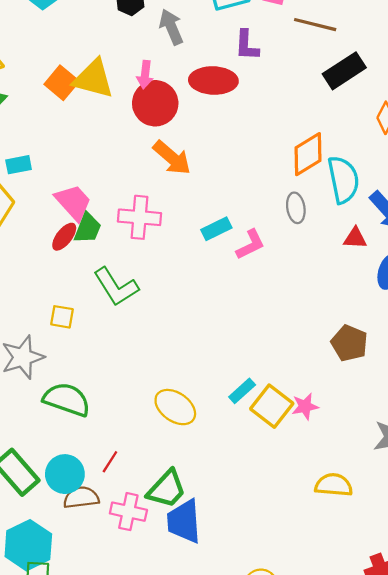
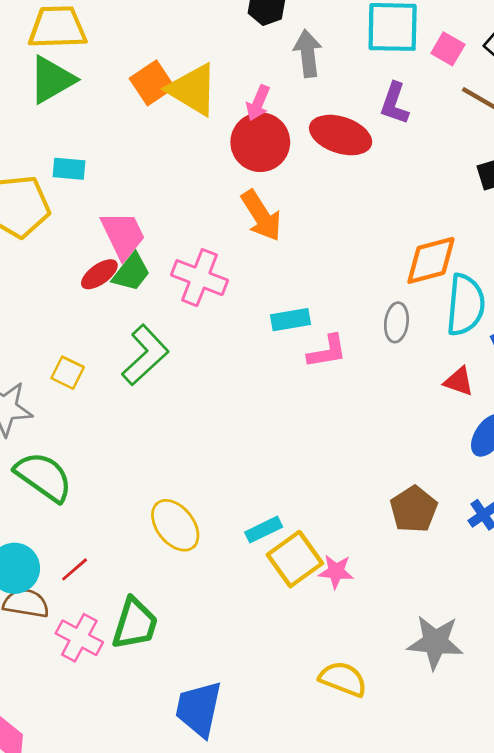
green L-shape: (116, 287) -> (145, 355), turned -117
green trapezoid: (167, 489) -> (135, 624), turned -42
blue trapezoid: (184, 521) -> (199, 709), moved

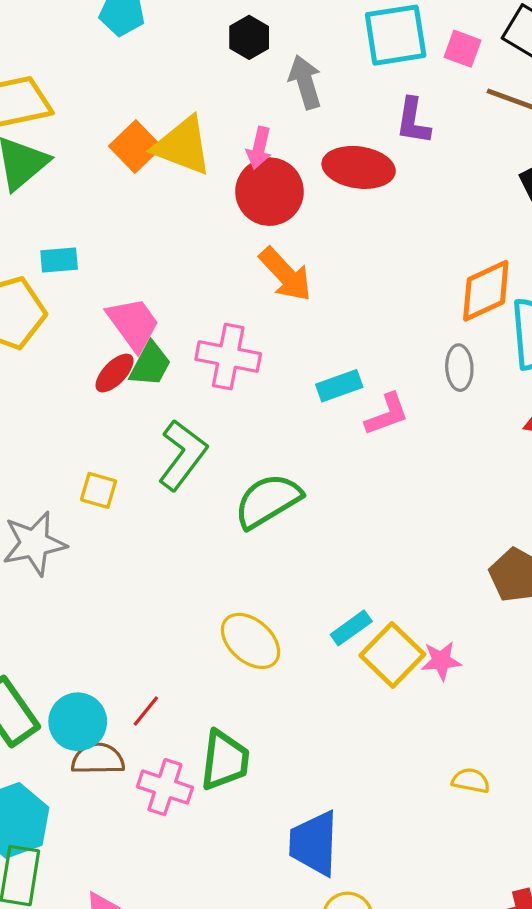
green semicircle: (44, 477) -> (268, 501), moved, turned -56
yellow semicircle: (343, 679) -> (471, 781), size x0.7

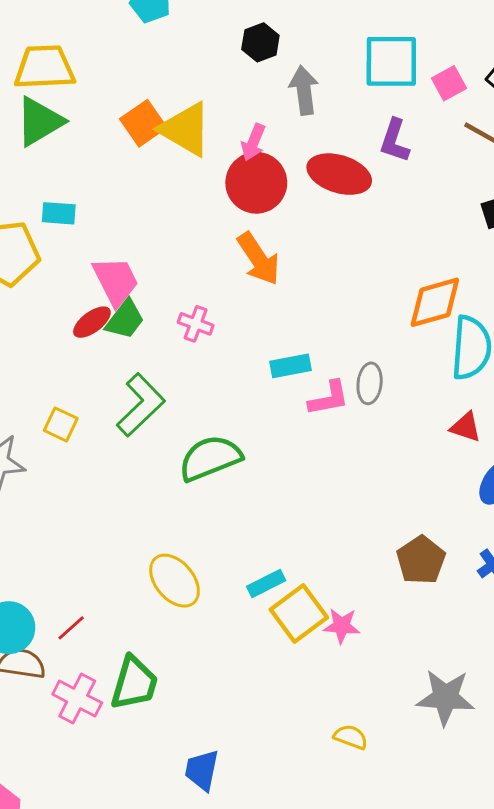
pink square: (462, 49) -> (449, 83), turned 32
pink cross: (228, 357) -> (196, 324), size x0.6
gray ellipse: (459, 368) -> (370, 383), moved
blue trapezoid: (314, 843) -> (202, 770), size x0.7

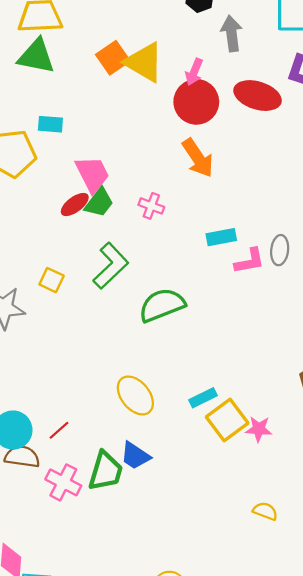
green triangle: (40, 121) -> (36, 56), turned 42
blue trapezoid: (202, 770) -> (135, 456), moved, turned -68

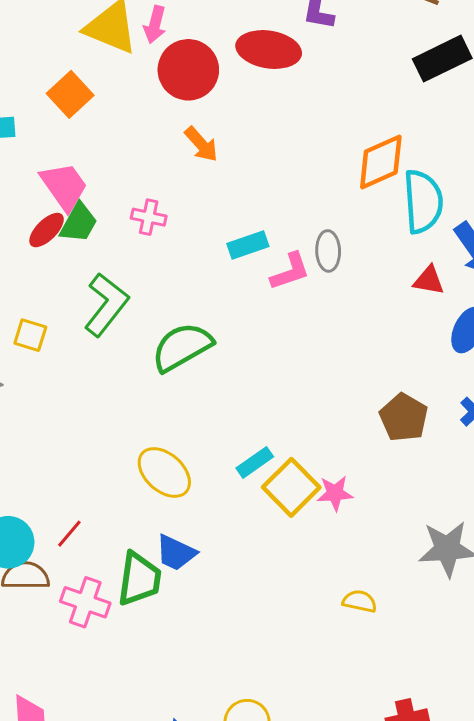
orange square: (113, 58) -> (70, 94), moved
pink arrow: (194, 72) -> (155, 24), moved
orange arrow: (198, 158) -> (201, 144), size x0.7

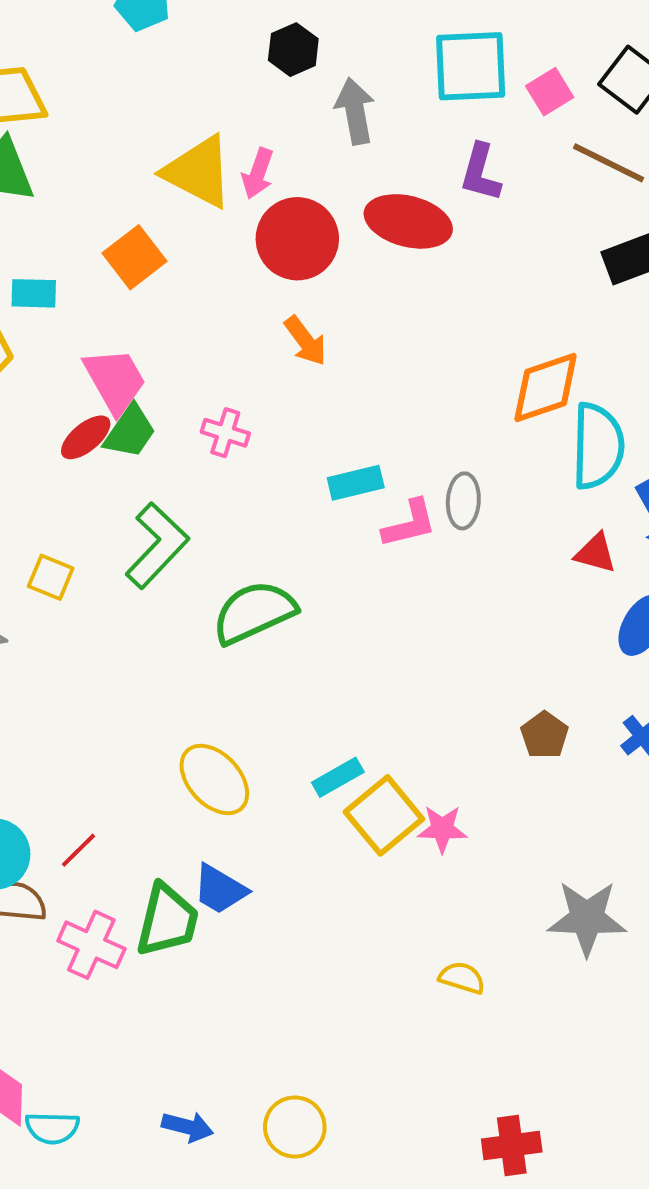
brown pentagon: (404, 417) -> (545, 735), size x0.7

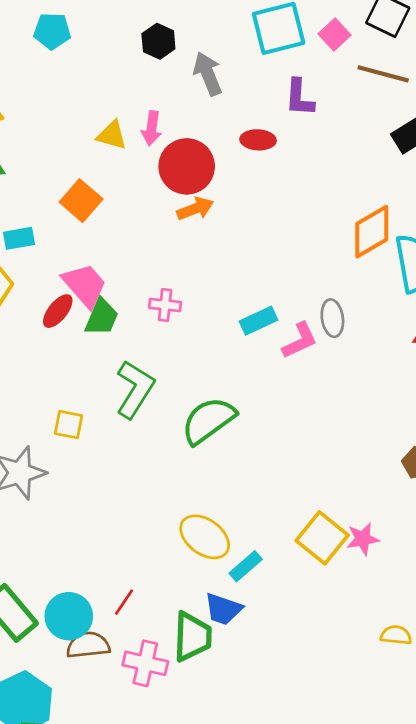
yellow triangle: (198, 172) -> (112, 135), size x0.6
red ellipse: (408, 221) -> (258, 140), size x0.6
orange arrow: (306, 341) -> (195, 209), moved, turned -63
red ellipse: (86, 437) -> (58, 311), moved
cyan rectangle: (338, 777) -> (246, 566), moved

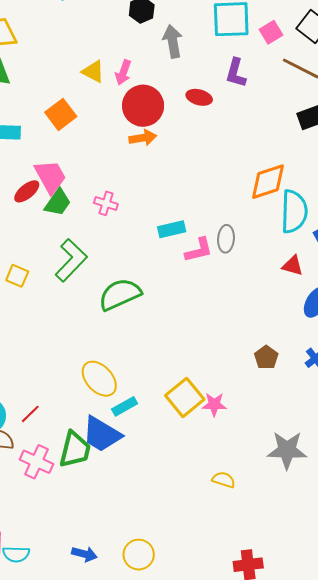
blue trapezoid: (223, 609) -> (102, 434), size x1.4

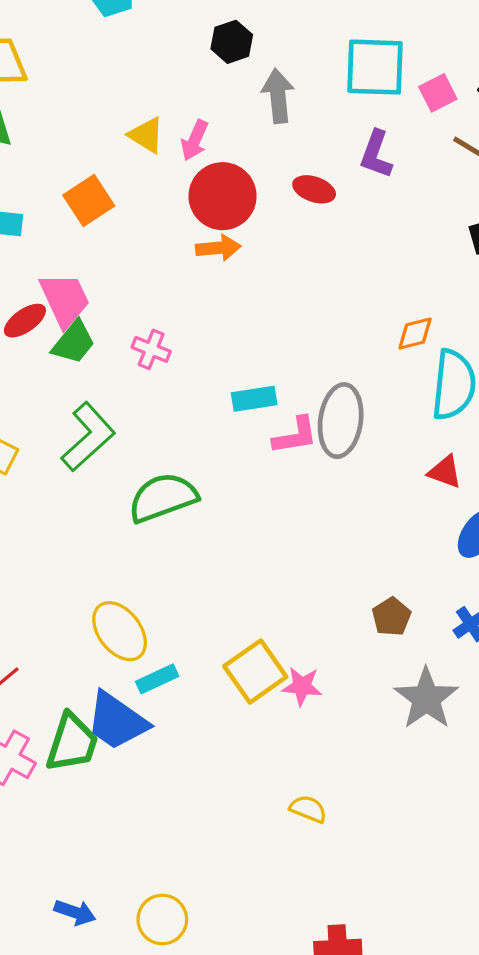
orange diamond: (268, 182) -> (415, 334), size x0.6
gray ellipse: (226, 239) -> (341, 421), size x1.6
gray star: (287, 450) -> (426, 698), moved, turned 30

